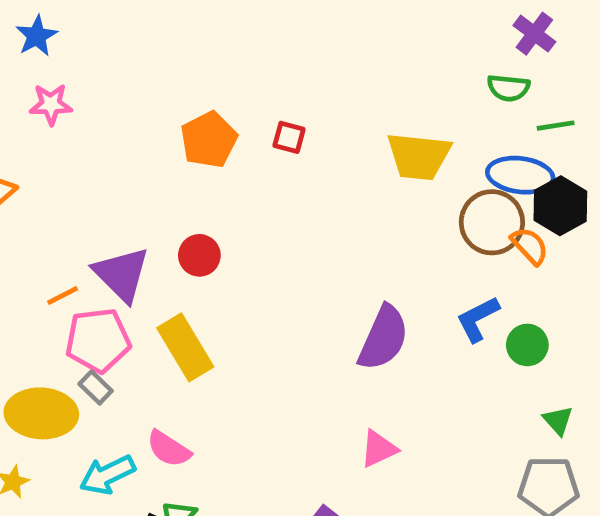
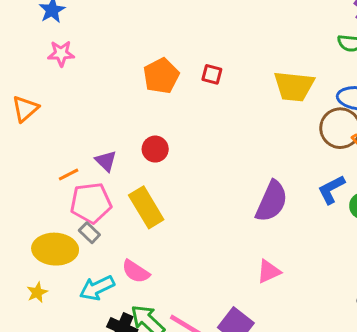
purple triangle: (122, 274) -> (106, 161), size x0.6

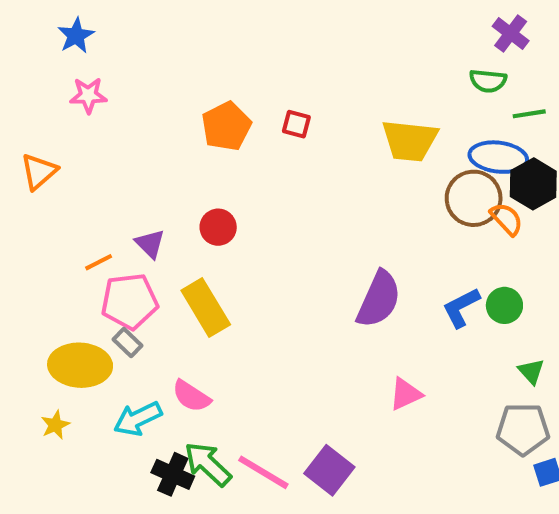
blue L-shape: (331, 189) -> (461, 307), moved
pink triangle: (269, 272) -> (406, 394), moved

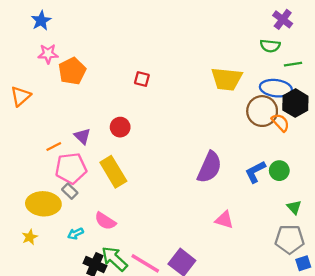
red square: (296, 124) -> (142, 79), moved
orange pentagon: (226, 126) -> (72, 71), moved
pink triangle: (406, 394) -> (224, 220), turned 42
cyan arrow: (138, 419) -> (75, 234), size x0.6

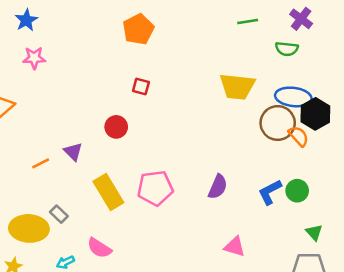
green line: (293, 64) -> (248, 21), moved
orange pentagon: (72, 71) -> (138, 29), moved
red circle: (120, 127) -> (116, 127), moved
purple semicircle: (209, 167) -> (218, 187), size x0.7
pink pentagon: (71, 168) -> (155, 188), moved

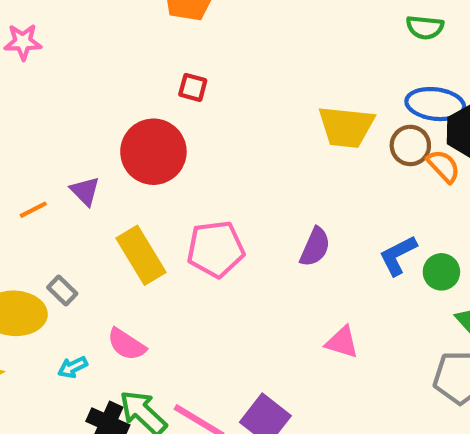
yellow trapezoid: (237, 87) -> (346, 127), moved
brown circle: (278, 123) -> (410, 145), size x0.7
red circle: (116, 127) -> (153, 152), size x1.8
green circle: (297, 191) -> (441, 272), moved

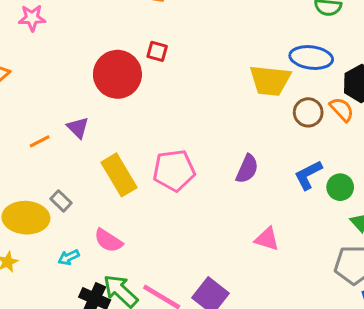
blue ellipse: (435, 104) -> (311, 58), moved
brown circle: (410, 145) -> (308, 112), moved
red circle: (153, 152) -> (117, 74), moved

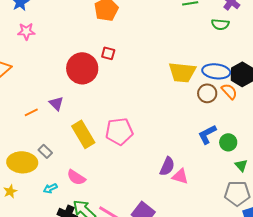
blue ellipse: (311, 58) -> (216, 71), moved
purple semicircle: (247, 169) -> (167, 166), moved

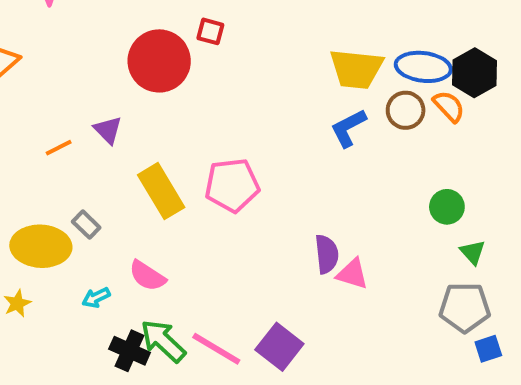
blue L-shape: (207, 134) -> (348, 128), moved
purple semicircle: (167, 166) -> (327, 254), turned -30

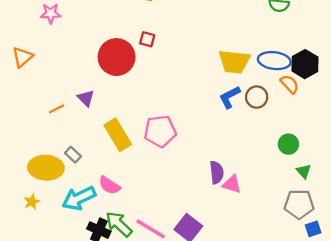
brown circle: (406, 110) -> (257, 97), moved
cyan arrow: (96, 297) -> (79, 198), size x2.0

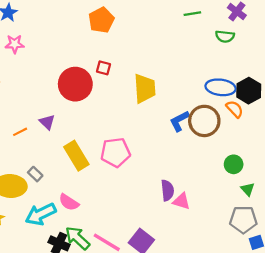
yellow trapezoid: (234, 62) -> (145, 88), moved, turned -100
brown circle: (257, 97) -> (204, 121), size x1.5

